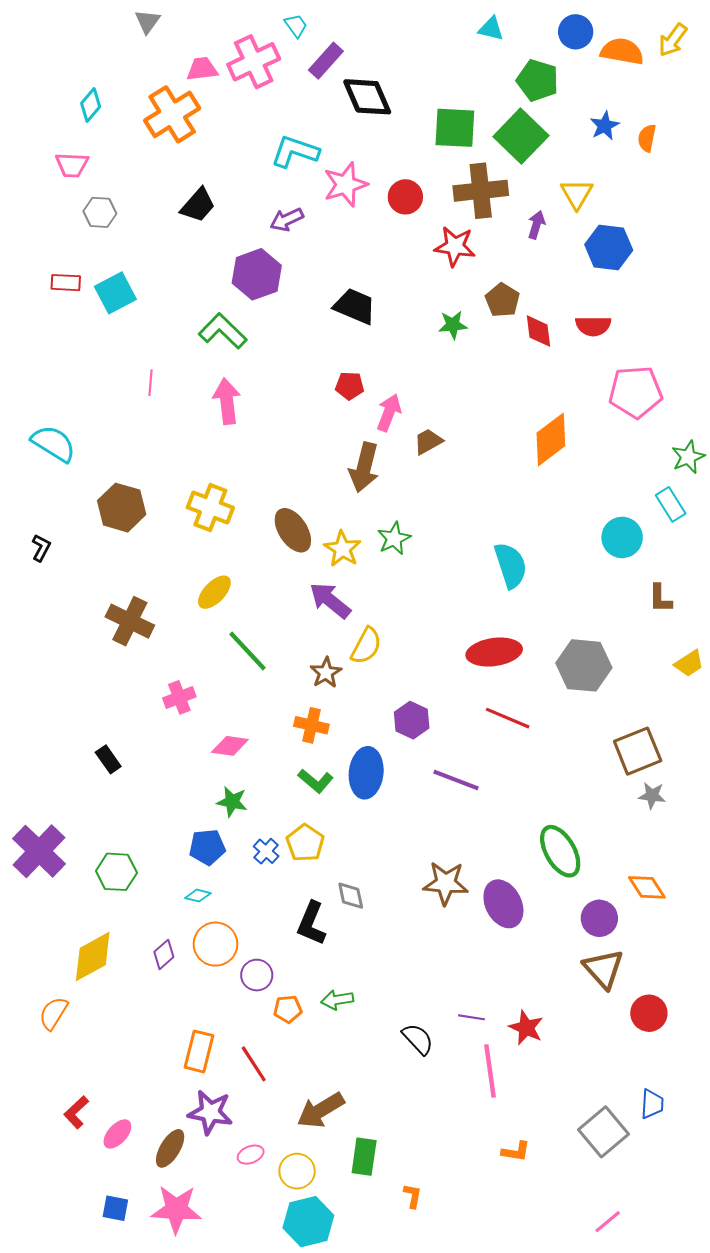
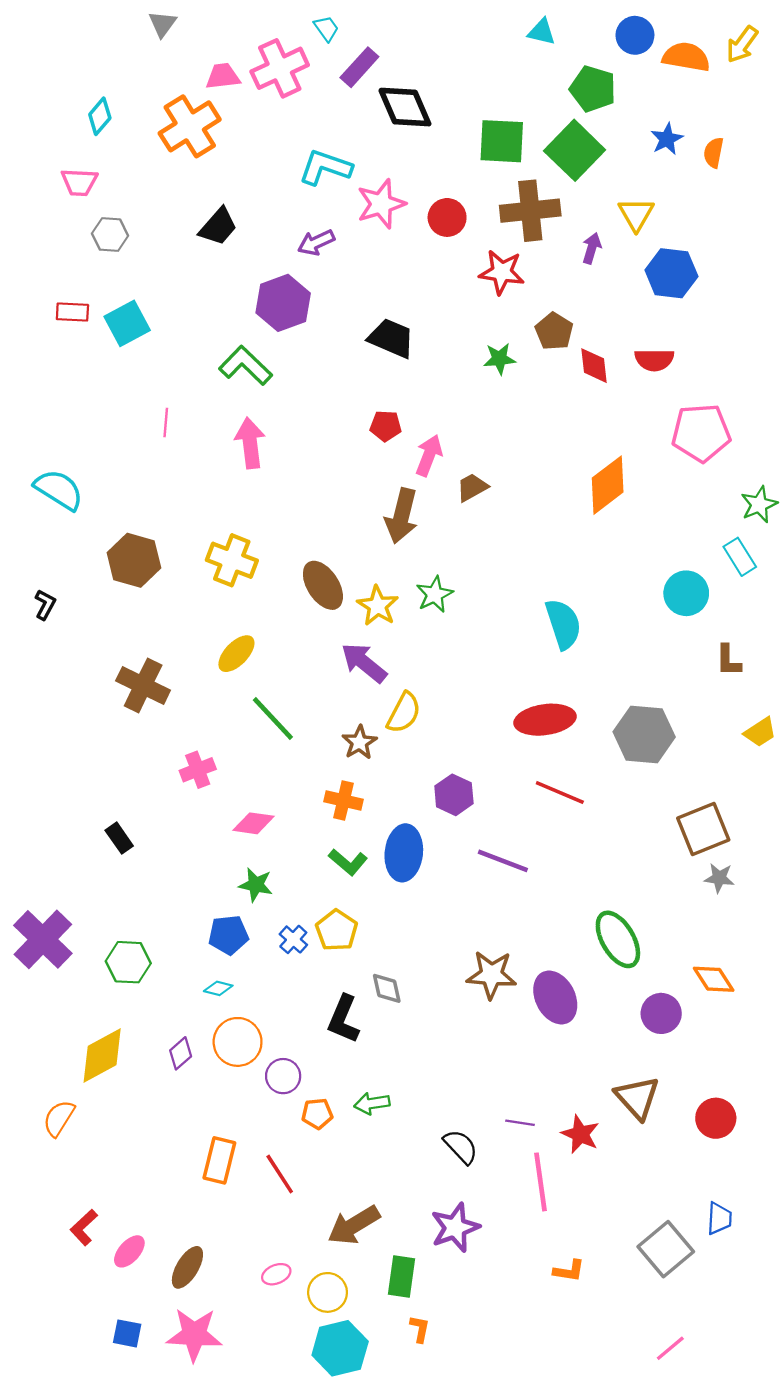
brown triangle: (604, 969) -> (637, 1098), moved
purple star: (210, 1112) -> (455, 1228), moved, turned -30
orange L-shape: (413, 1196) -> (420, 1329), moved

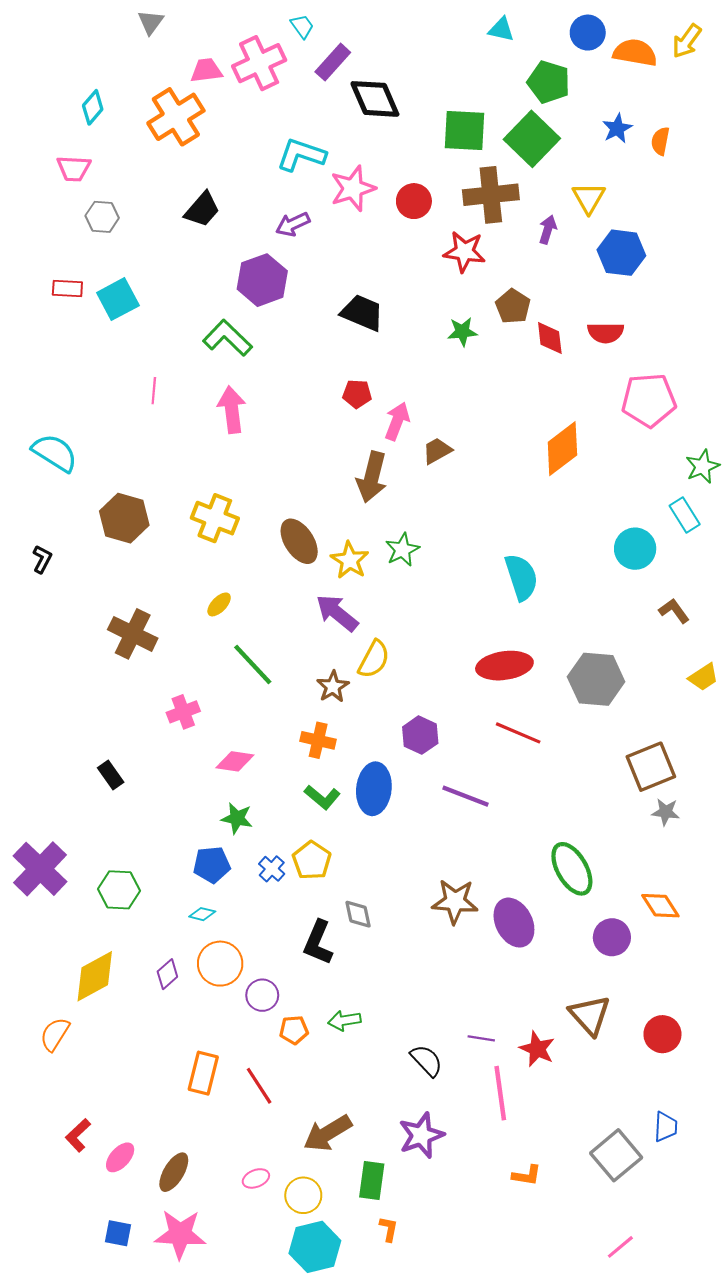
yellow ellipse: (236, 654) -> (219, 604), size x0.7
brown L-shape: (728, 660) -> (674, 611), turned 144

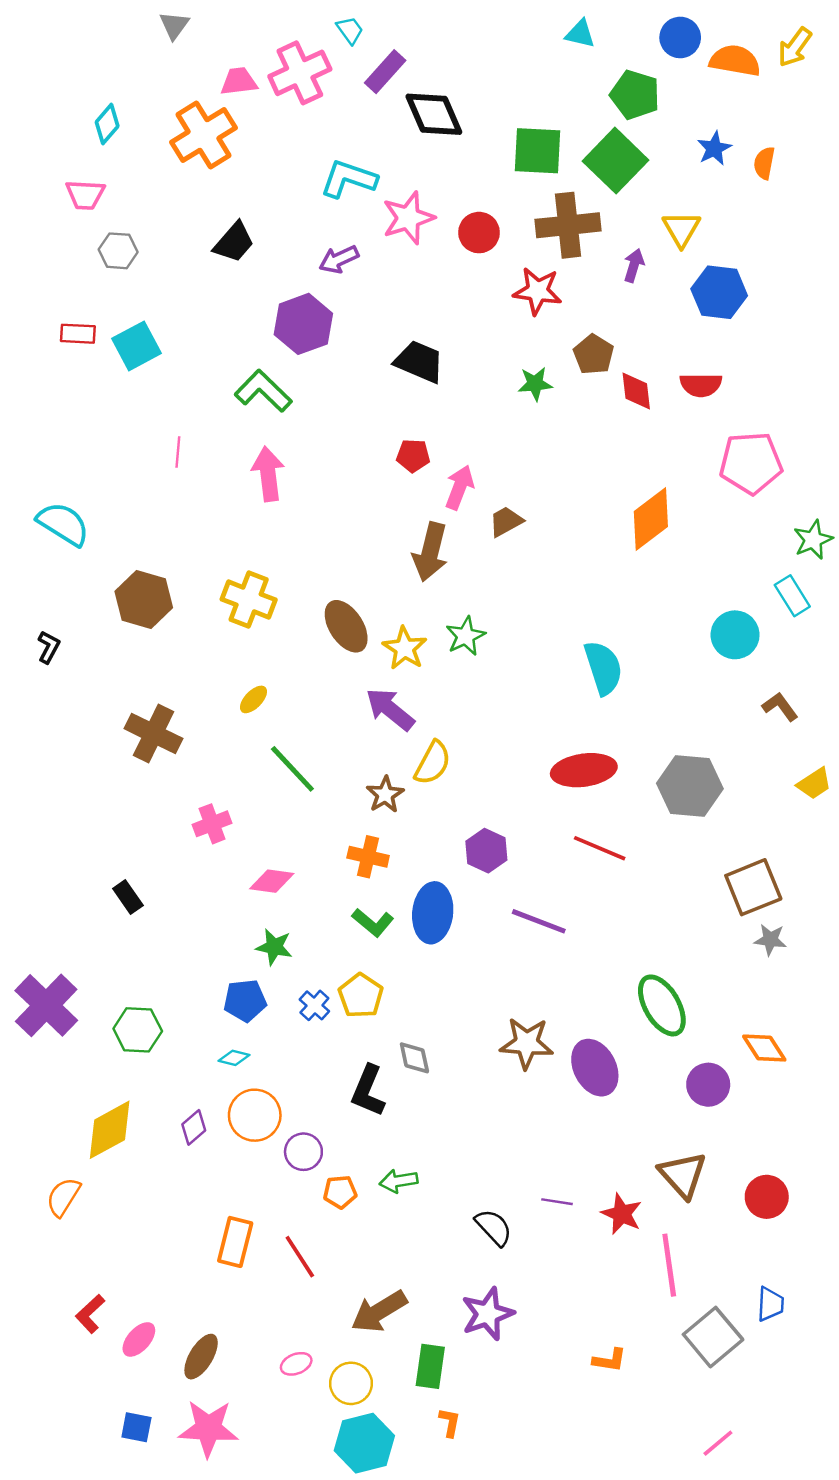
pink line: (500, 1093) -> (669, 1265), moved

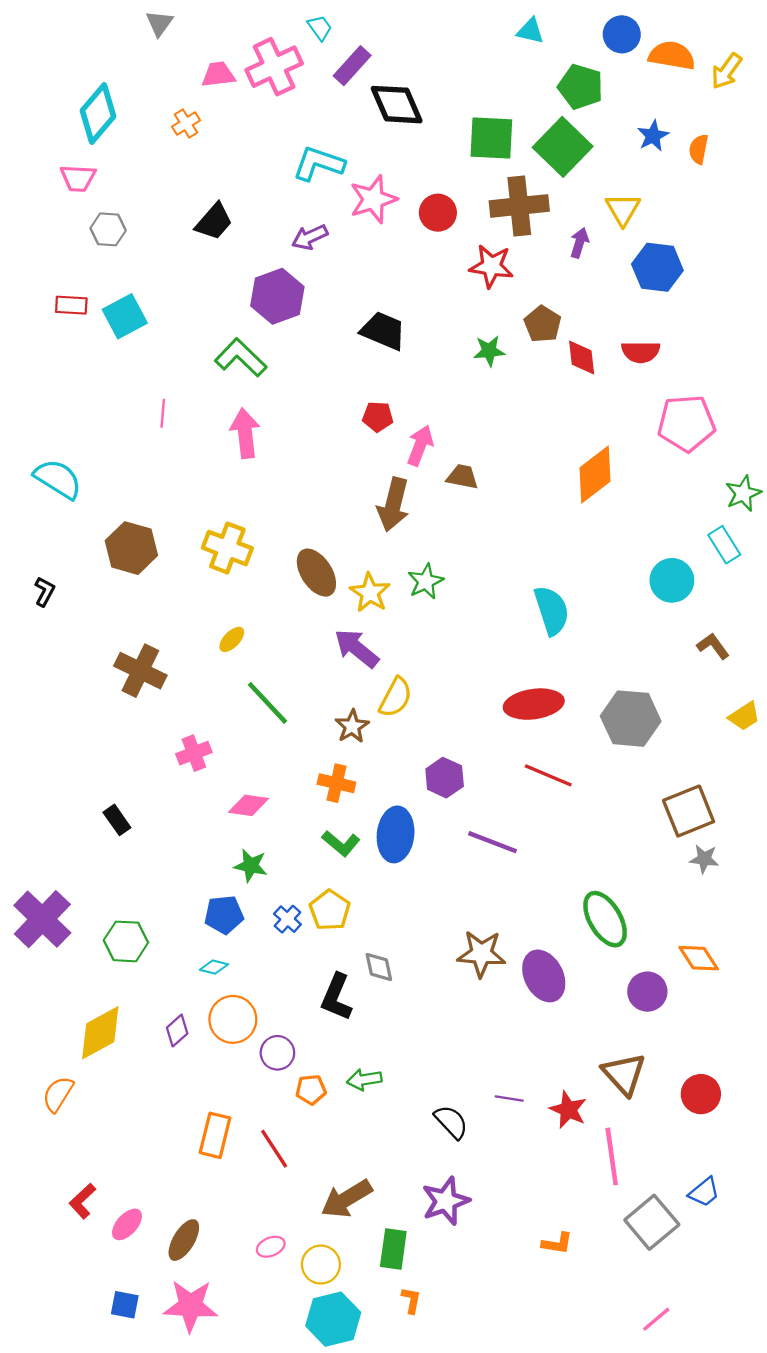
yellow arrow: (795, 47) -> (726, 71), moved
cyan diamond: (107, 124) -> (98, 113), size x1.6
orange cross: (203, 135) -> (186, 124), size x0.5
brown trapezoid: (506, 521) -> (462, 477), turned 40
blue trapezoid: (770, 1304) -> (704, 1192), turned 48

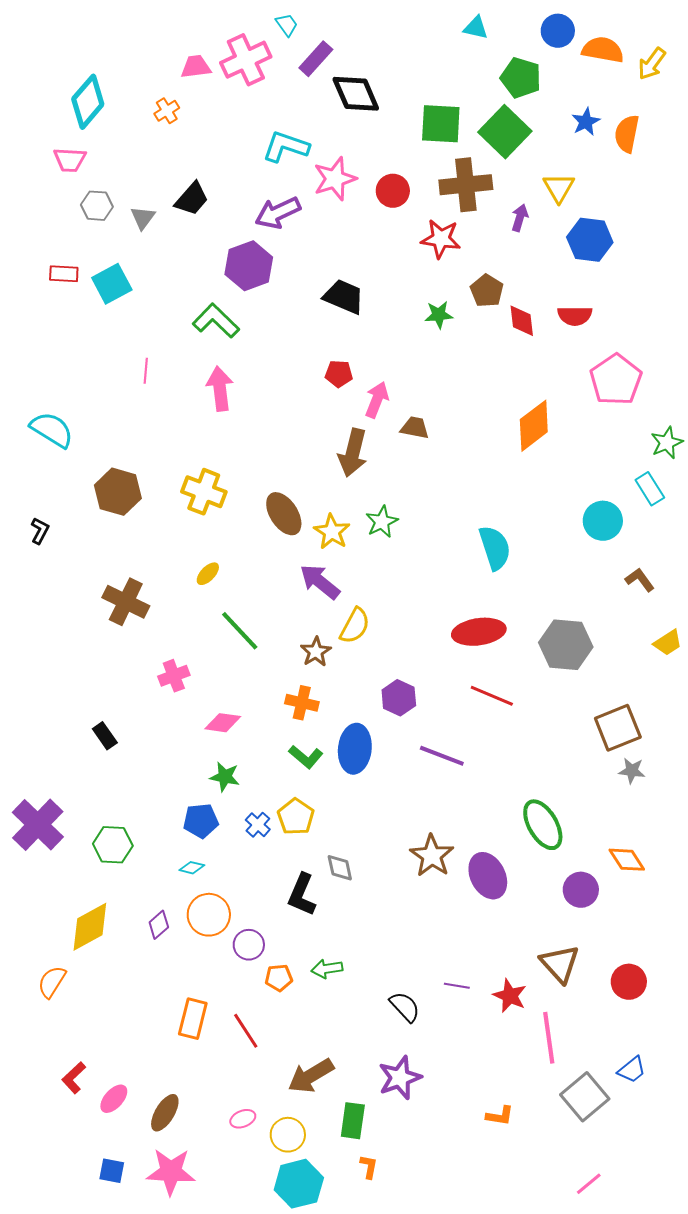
gray triangle: (159, 23) -> (143, 218), moved
orange semicircle: (699, 149) -> (627, 134), size x1.4
purple arrow: (310, 237) -> (278, 213), size x1.4
pink pentagon: (686, 423) -> (616, 380), turned -30
brown star: (481, 954) -> (432, 856), turned 30

